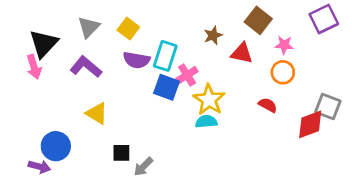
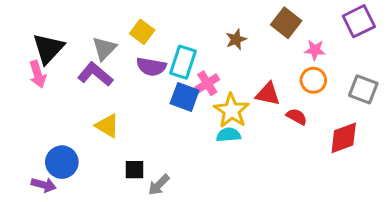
gray triangle: (89, 27) -> (104, 48), moved
red triangle: (242, 53) -> (268, 94), moved
gray square: (328, 106) -> (363, 89), moved

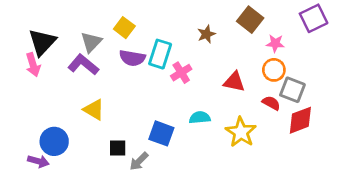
gray square: (363, 89) -> (292, 90), moved
blue square: (185, 97) -> (161, 133), moved
yellow star: (232, 111) -> (241, 132), moved
red semicircle: (297, 117) -> (271, 103), moved

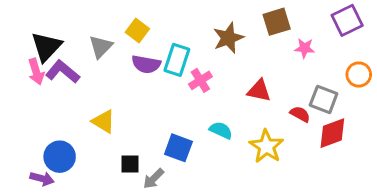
brown square: (250, 20) -> (277, 22), turned 35
brown star: (206, 34) -> (228, 38), size x1.5
purple L-shape: (83, 65) -> (63, 72), moved
orange circle: (274, 70) -> (359, 75), moved
cyan semicircle: (200, 118) -> (221, 130), turned 30

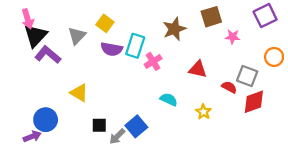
pink arrow: (36, 72) -> (28, 19), moved
yellow star: (266, 146) -> (203, 112), size x0.6
blue square: (178, 148) -> (136, 126), moved, turned 30
purple arrow: (42, 179) -> (32, 136), turned -36

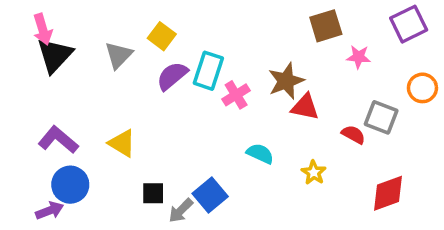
brown star: (174, 29) -> (286, 81), moved
purple semicircle: (112, 49) -> (172, 76), turned 130
purple L-shape: (48, 55) -> (58, 140), moved
red diamond: (254, 102) -> (388, 193), moved

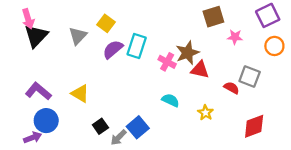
orange circle: (422, 88) -> (274, 46), moved
pink cross: (236, 95) -> (167, 62), moved, turned -30
black square: (153, 193) -> (100, 126), turned -35

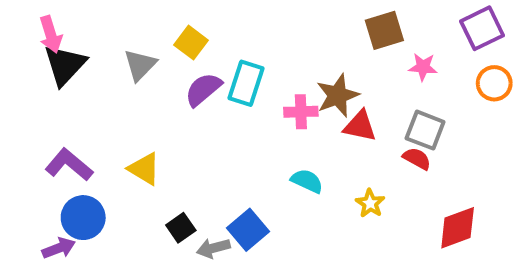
pink cross: (167, 62) -> (301, 112), turned -30
gray square: (250, 77) -> (425, 130), moved
gray arrow: (119, 138) -> (213, 248), turned 30

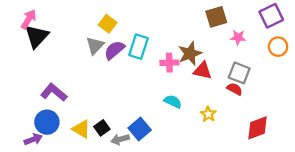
pink arrow: (51, 34) -> (29, 19), turned -132
gray triangle: (140, 65) -> (95, 45), moved
purple L-shape: (69, 165) -> (54, 92), moved
yellow triangle: (144, 169) -> (81, 129), moved

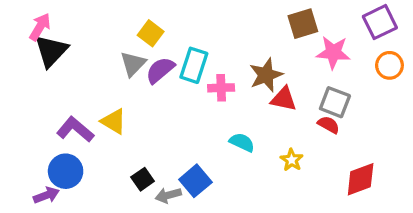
pink star: (238, 37) -> (333, 53), size x1.5
pink cross: (169, 63) -> (221, 88), moved
yellow triangle: (81, 129) -> (114, 121), moved

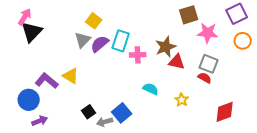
blue circle: (66, 171) -> (29, 100), moved
purple arrow: (46, 195) -> (40, 121), moved

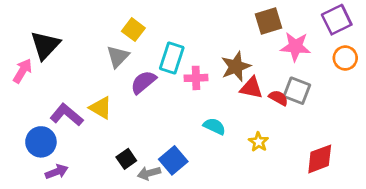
pink arrow: (25, 17) -> (22, 71), moved
purple semicircle: (100, 44) -> (143, 82), moved
red semicircle: (205, 78) -> (278, 98), moved

